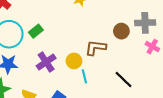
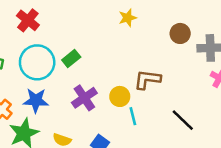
brown circle: (121, 31) -> (180, 33), moved

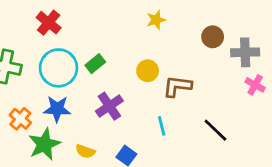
yellow circle: (120, 96) -> (148, 71), moved

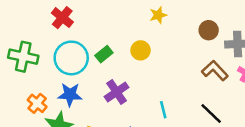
yellow circle: (148, 71) -> (141, 50), moved
brown L-shape: (177, 86) -> (215, 71), moved, turned 40

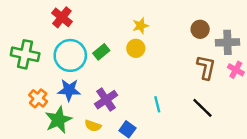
yellow star: (158, 15) -> (141, 26), moved
brown L-shape: (215, 71) -> (206, 67), turned 55
purple cross: (117, 92) -> (106, 100), moved

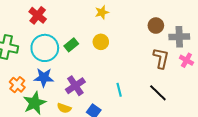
yellow star: (141, 26) -> (102, 12), moved

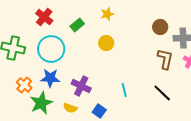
green rectangle: (71, 45) -> (77, 25), moved
purple cross: (75, 86) -> (81, 86), turned -30

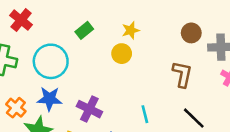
yellow star: (107, 14) -> (131, 30), moved
red cross: (44, 17) -> (21, 20), moved
brown L-shape: (165, 59) -> (182, 74), moved

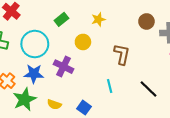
yellow circle: (122, 54) -> (83, 42), moved
brown L-shape: (182, 74) -> (122, 54), moved
purple cross: (89, 109) -> (63, 67), moved

